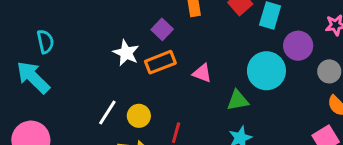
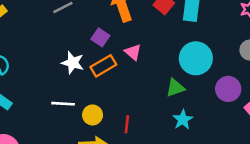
purple circle: (298, 46) -> (228, 89), moved
pink triangle: (202, 73) -> (133, 52), moved, turned 30
white line: (107, 112) -> (63, 104), moved, turned 70

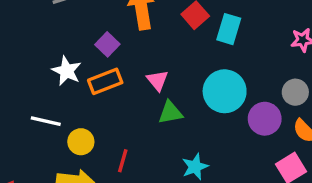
pink triangle: (133, 52) -> (157, 80), moved
green triangle: (175, 88) -> (170, 113), moved
purple circle: (228, 89) -> (265, 119), moved

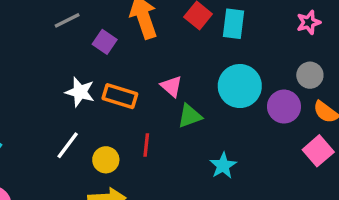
purple square: (107, 44) -> (105, 42), moved
orange rectangle: (105, 81) -> (120, 96), turned 48
white line: (46, 121) -> (68, 145), turned -56
red line: (123, 161) -> (146, 145), moved

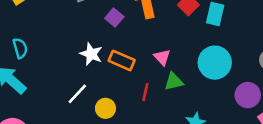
purple circle: (284, 107) -> (248, 95), moved
red line: (146, 145) -> (145, 92), moved

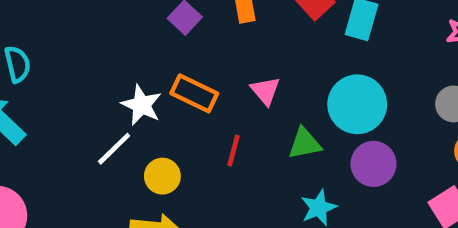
white star: (91, 54) -> (141, 105), moved
green triangle: (174, 82) -> (305, 143), moved
purple circle: (248, 95) -> (373, 164), moved

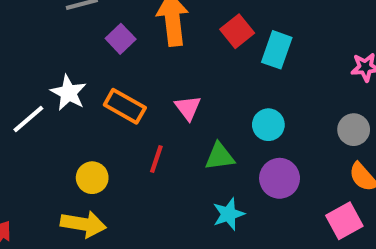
cyan circle: (357, 104) -> (268, 125), size x0.6
white star: (141, 105) -> (69, 93), moved
white line: (114, 149) -> (28, 119), moved

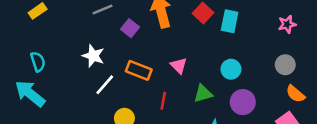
white star: (69, 93) -> (93, 56), moved
white line: (28, 119) -> (105, 85), moved

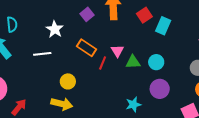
white line: (105, 85) -> (42, 54), moved, turned 30
green triangle: (203, 94) -> (133, 62), moved
red line: (163, 101) -> (103, 63), moved

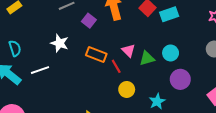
cyan rectangle: (163, 26) -> (169, 14), turned 60
white line: (42, 54) -> (40, 70), moved
red line: (103, 63) -> (116, 66), turned -40
yellow circle: (68, 81) -> (127, 89), moved

